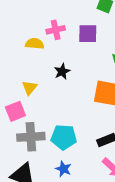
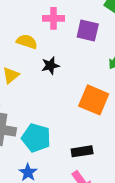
yellow semicircle: (35, 44) -> (27, 42), moved

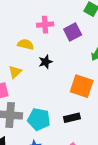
purple square: (88, 30) -> (73, 32), turned -36
black rectangle: (82, 151) -> (72, 118), moved

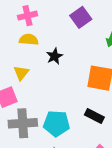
pink cross: (45, 25) -> (28, 16), moved
black rectangle: (72, 118) -> (94, 116), turned 49

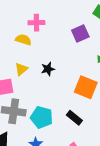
yellow semicircle: (29, 40) -> (23, 40), moved
black star: (55, 56) -> (48, 69), moved

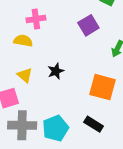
yellow triangle: (21, 69) -> (25, 75), turned -32
cyan pentagon: (42, 117) -> (55, 128), turned -30

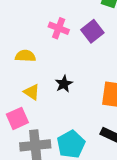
pink cross: (36, 19) -> (59, 28), moved, turned 36

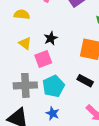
pink square: (17, 118) -> (43, 59), moved

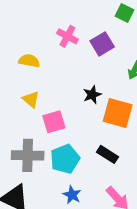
black star: (51, 38) -> (92, 95), moved
blue star: (53, 113) -> (72, 195), moved

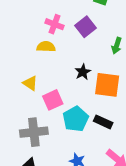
yellow semicircle: (29, 61) -> (46, 47), moved
cyan pentagon: (65, 159) -> (76, 119), moved

